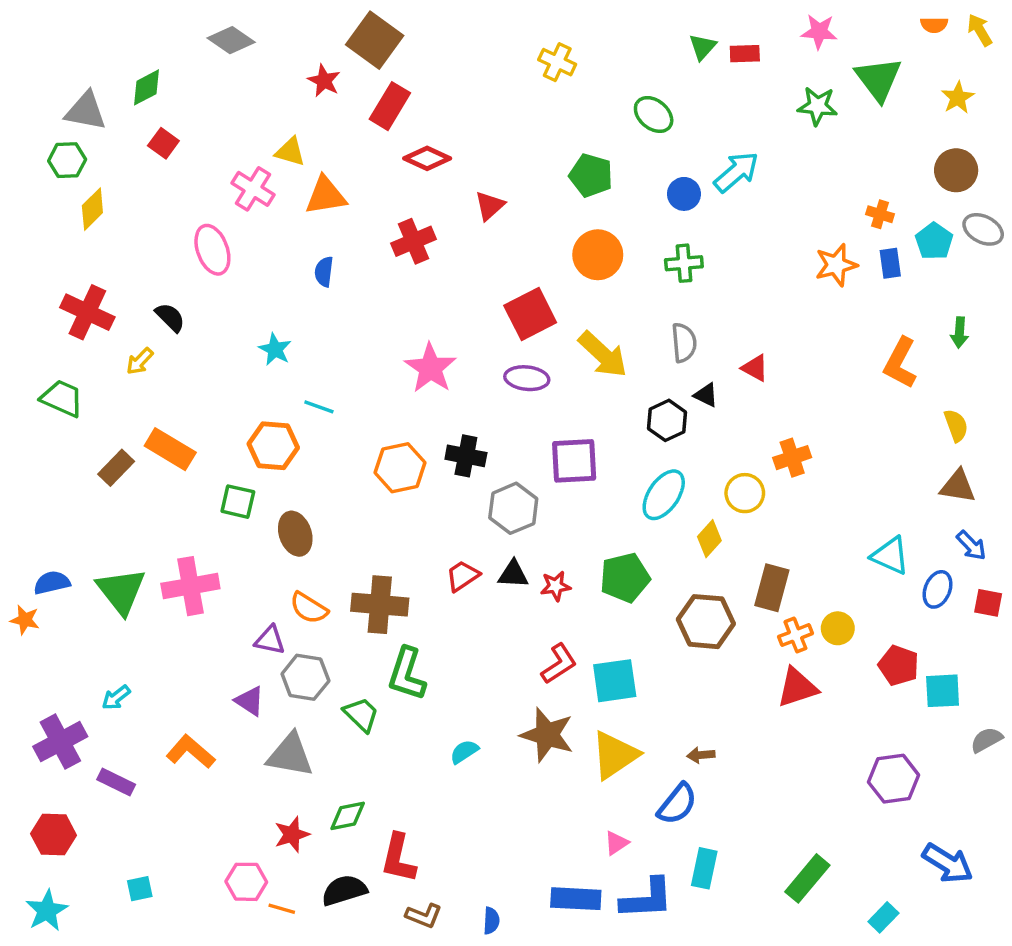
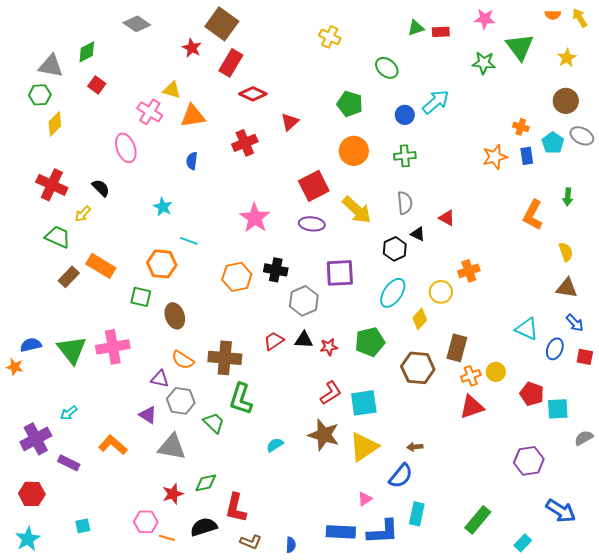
green triangle: (703, 47) -> (416, 28), turned 30
green trapezoid: (62, 398) -> (58, 237), moved

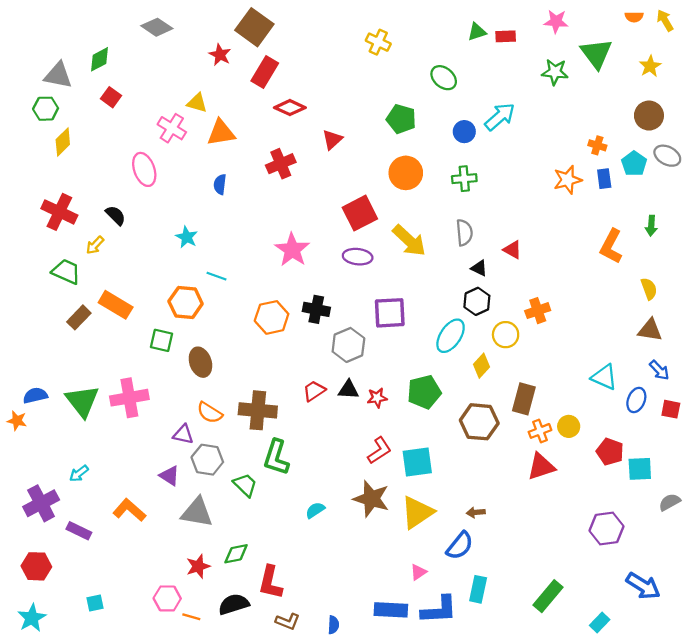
black hexagon: (395, 249) -> (477, 301), moved

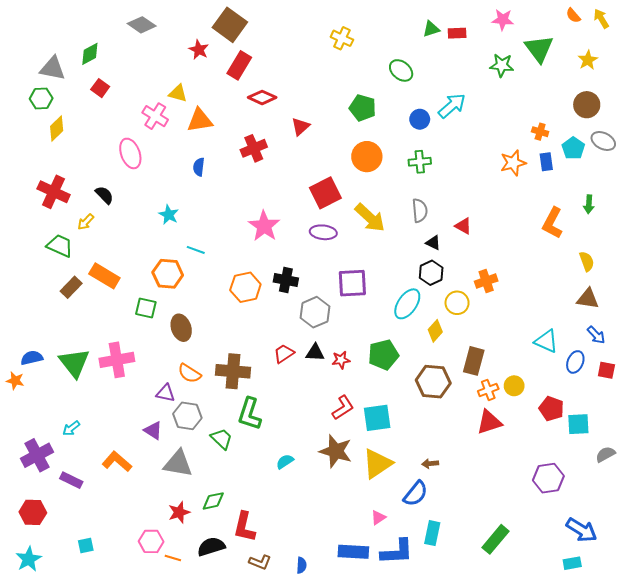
orange semicircle: (634, 17) -> (573, 15), turned 49
cyan rectangle: (600, 623) -> (572, 563), moved, turned 36

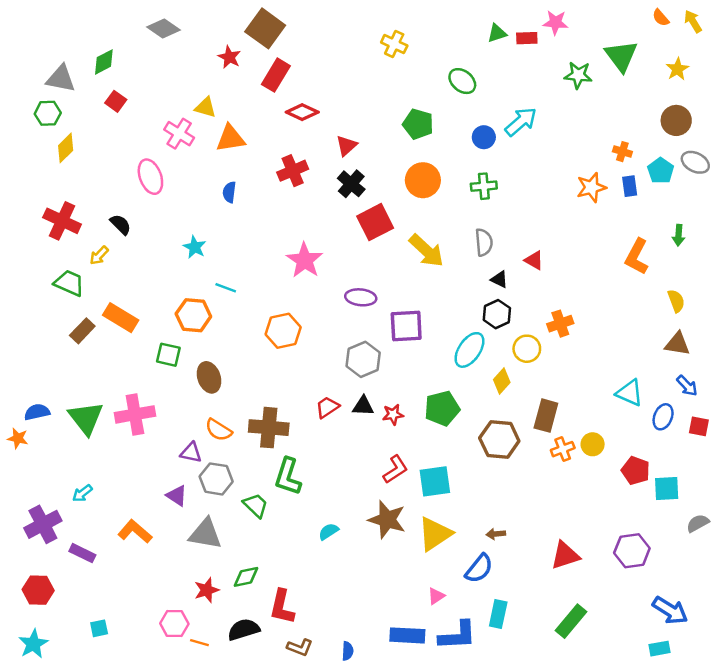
pink star: (503, 20) -> (556, 22), moved
purple ellipse: (323, 232) -> (361, 297), moved
black cross: (286, 280) -> (351, 184), moved, turned 30
red triangle: (489, 422) -> (565, 555), moved

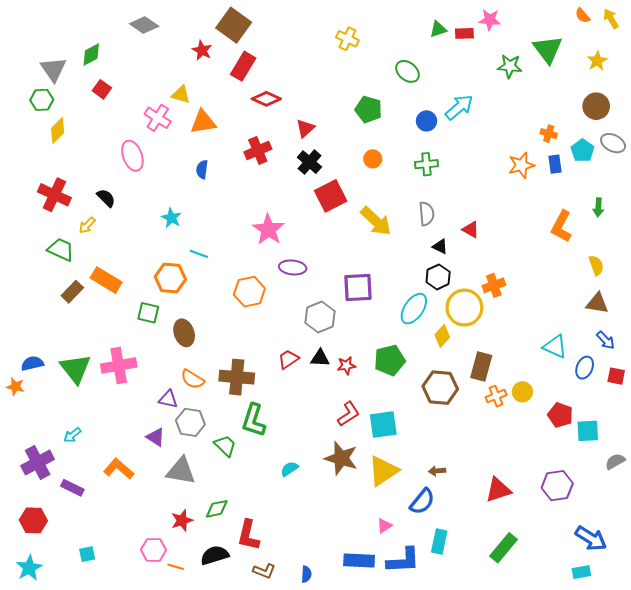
gray triangle: (61, 79) -> (53, 69), turned 44
orange circle: (423, 180) -> (373, 159), size x0.6
purple ellipse: (361, 297) -> (293, 267), moved
yellow circle: (527, 349) -> (464, 308), size x1.5

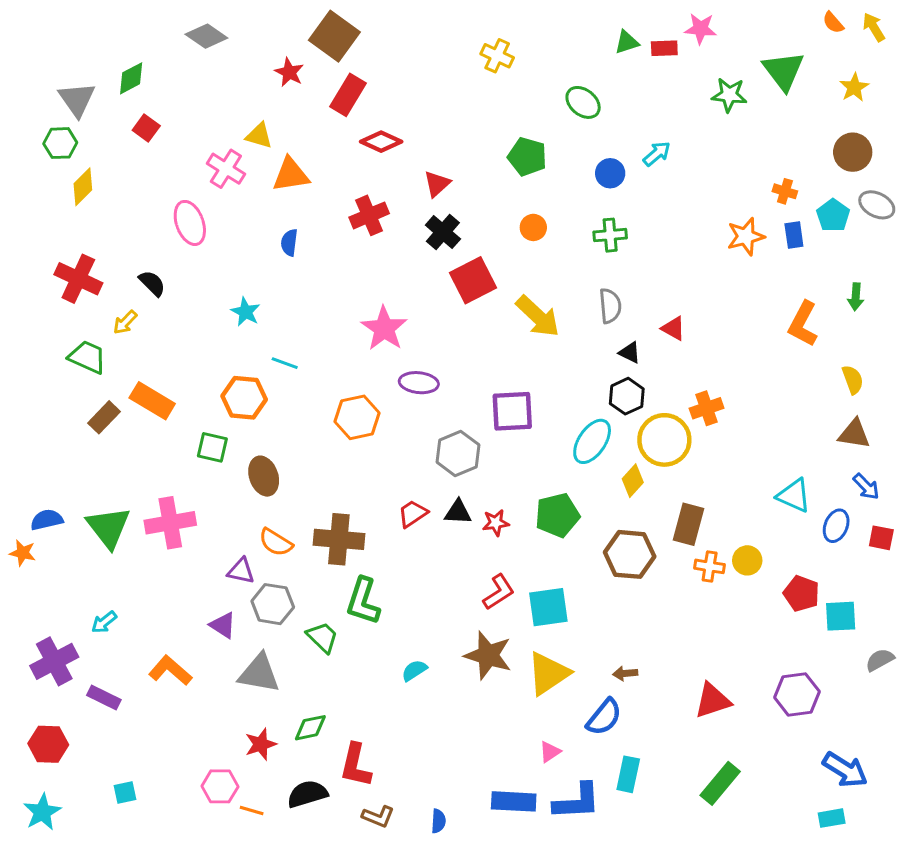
cyan arrow: (459, 107) -> (657, 154), size x0.7
orange cross: (496, 396) -> (710, 566), turned 30

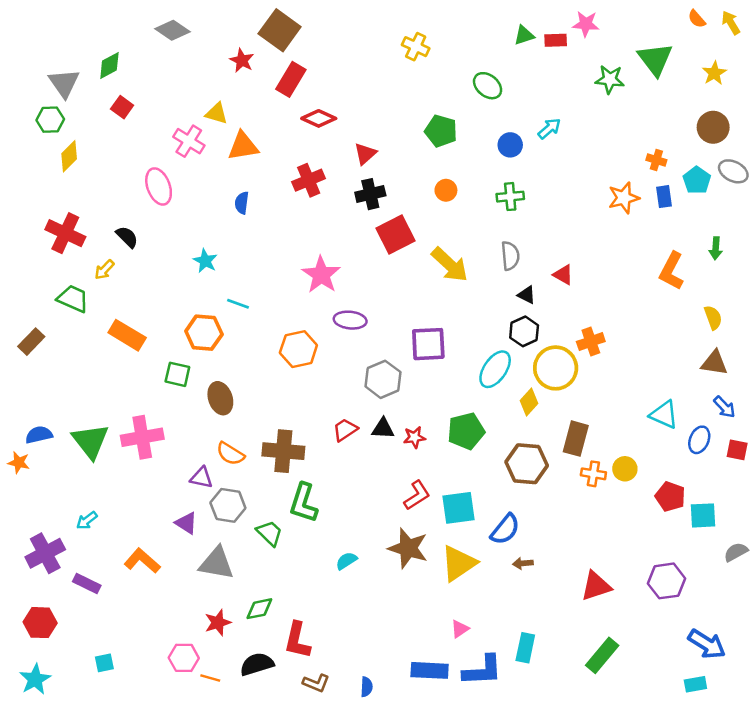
black cross: (443, 232) -> (370, 194), turned 36
brown rectangle: (104, 417) -> (31, 342), moved
blue semicircle: (604, 717) -> (505, 529), moved

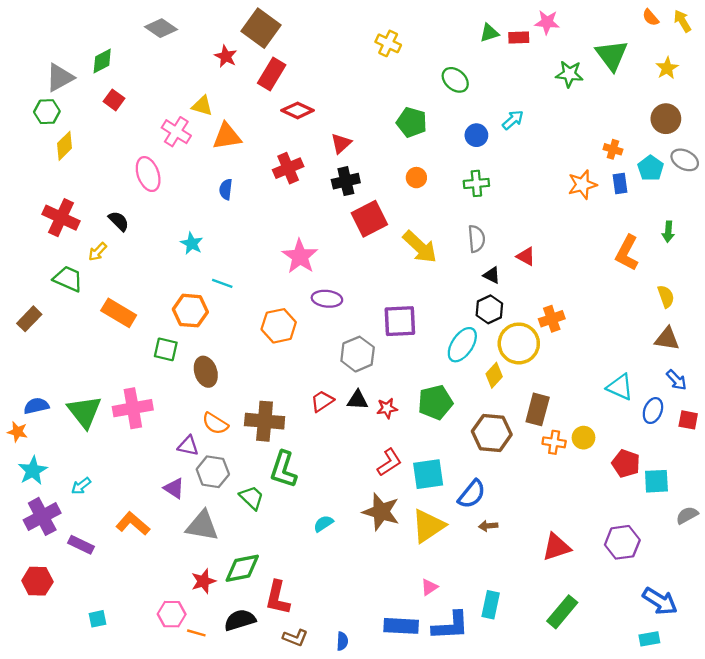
gray triangle: (64, 83) -> (60, 78), turned 36
green diamond: (259, 609) -> (242, 568), size x1.4
cyan star: (35, 679) -> (33, 471), moved

